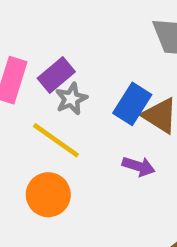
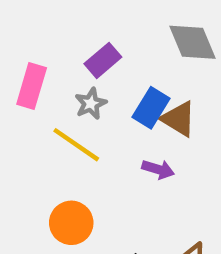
purple rectangle: (56, 75) -> (103, 60), moved
orange circle: (48, 195) -> (71, 223), moved

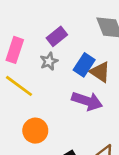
yellow line: (76, 145) -> (19, 86), moved
purple arrow: (158, 169) -> (87, 101), size x1.6

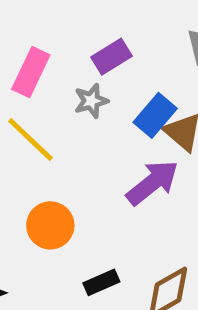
purple arrow: (87, 101) -> (152, 183), turned -64

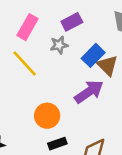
orange circle: (50, 225) -> (47, 116), moved

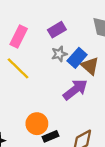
gray star: (59, 45) -> (59, 54), moved
orange circle: (47, 116) -> (37, 124), moved

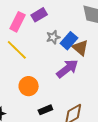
purple rectangle: (57, 30) -> (39, 15), moved
orange circle: (37, 124) -> (29, 86), moved

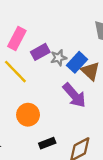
purple rectangle: (39, 15) -> (40, 52), moved
purple arrow: (67, 69) -> (74, 95), turned 85

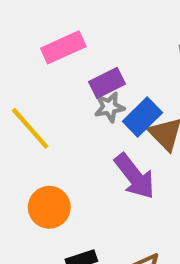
pink rectangle: (17, 38) -> (63, 47), moved, turned 35
purple rectangle: (40, 52) -> (107, 83), moved

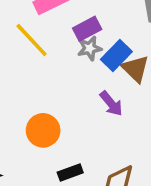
yellow line: (30, 128) -> (32, 40), moved
purple arrow: (135, 176) -> (111, 104), size x0.7

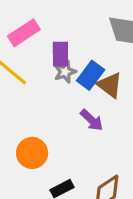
purple rectangle: (87, 29) -> (60, 54), turned -55

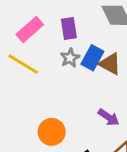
purple rectangle: (60, 54) -> (69, 29), moved
purple arrow: (92, 120) -> (109, 117), moved

